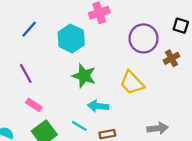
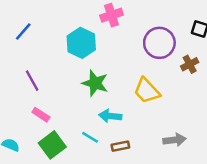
blue line: (29, 29) -> (23, 32), moved

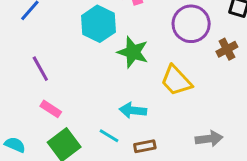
green star: (95, 83) -> (133, 52), moved

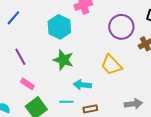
green star: (133, 52) -> (63, 60), moved
cyan line: (109, 136) -> (66, 102), turned -32

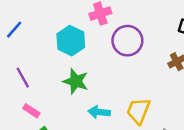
purple circle: (121, 27) -> (127, 41), moved
yellow trapezoid: (111, 65) -> (138, 111), moved, turned 65

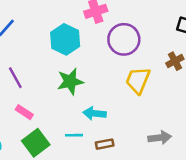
green star: (76, 81) -> (70, 82), turned -30
yellow trapezoid: (138, 111) -> (138, 80), moved

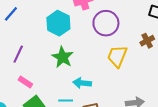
purple line: (15, 78) -> (18, 54), turned 54
green star: (70, 82) -> (63, 57), turned -30

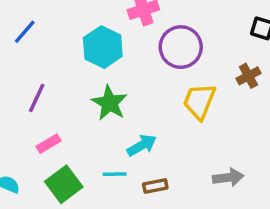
pink rectangle: (25, 82) -> (49, 144), turned -64
cyan arrow: (82, 83) -> (142, 145), turned 144

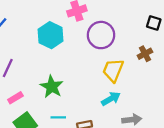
green star: (110, 103) -> (52, 87), moved
cyan arrow: (142, 145) -> (111, 99), moved

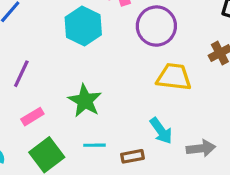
yellow trapezoid: (113, 70) -> (174, 77), turned 75
cyan arrow: (111, 99) -> (161, 131), moved, turned 84

